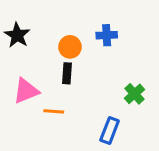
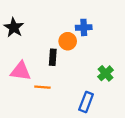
orange circle: (70, 47) -> (68, 41), moved
pink triangle: (26, 91) -> (21, 71), turned 30

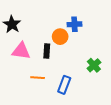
pink triangle: (21, 71) -> (21, 51), moved
blue rectangle: (86, 102) -> (64, 85), moved

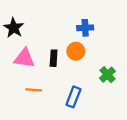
orange circle: (60, 37) -> (76, 51), moved
orange line: (38, 78) -> (34, 90), moved

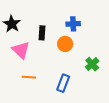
pink triangle: (24, 58) -> (21, 50), turned 36
black rectangle: (54, 58) -> (42, 33), moved

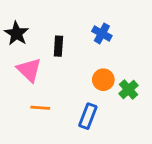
blue cross: (73, 24) -> (102, 33), turned 32
orange circle: (65, 44) -> (103, 80), moved

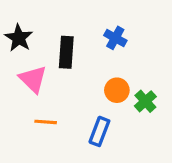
black rectangle: (58, 46) -> (66, 52), size x1.4

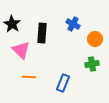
orange circle: (117, 90) -> (95, 39), moved
green cross: (145, 101) -> (92, 64), turned 32

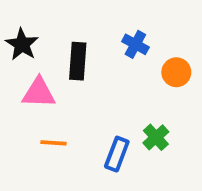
pink triangle: (21, 50) -> (39, 93), turned -42
green cross: (92, 64) -> (156, 137), moved, turned -32

